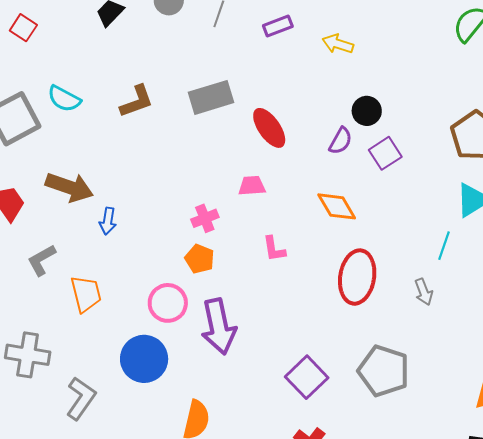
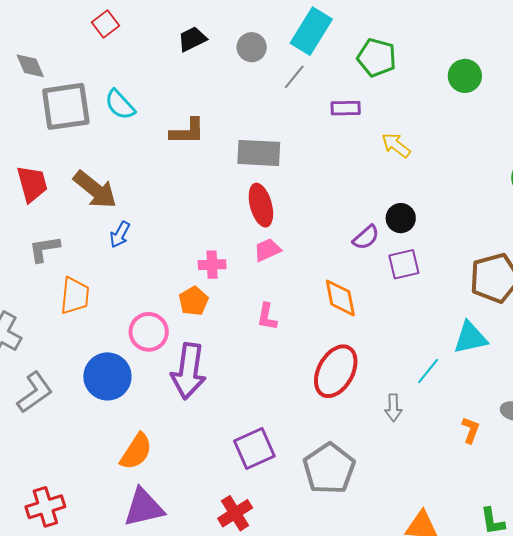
red ellipse: (269, 128) -> (261, 205), moved
pink trapezoid: (252, 186) -> (267, 250), turned -40

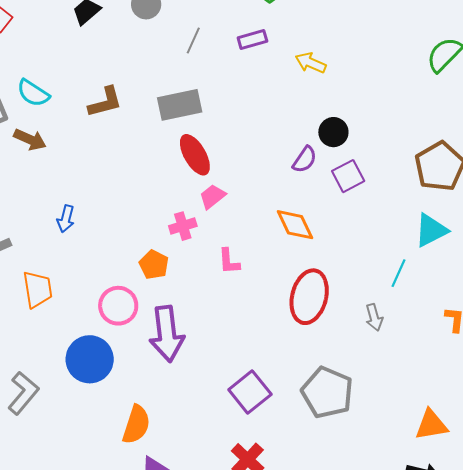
gray line: (294, 77) -> (193, 41), moved
brown arrow: (95, 190) -> (30, 140), moved, size x0.7
pink cross: (212, 265) -> (183, 226), moved

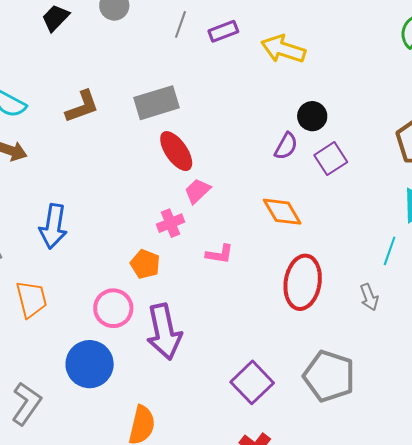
gray line: (193, 41) -> (180, 24), moved
yellow arrow: (311, 63) -> (283, 49), size x1.4
blue arrow: (66, 219) -> (53, 226), size x1.6
pink L-shape: (229, 261) -> (220, 254), turned -72

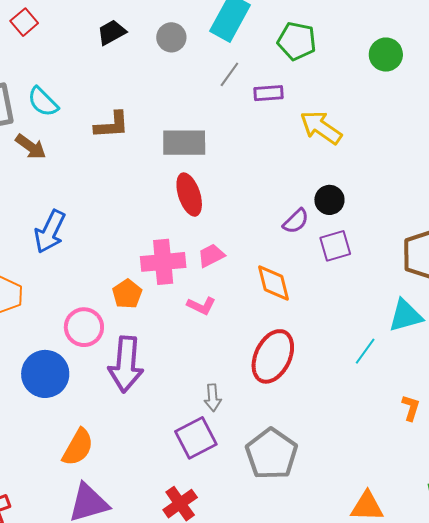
pink trapezoid: (197, 191) -> (211, 256), moved
pink cross: (171, 223) -> (163, 262), size x1.6
gray arrow: (369, 297) -> (213, 398), moved

